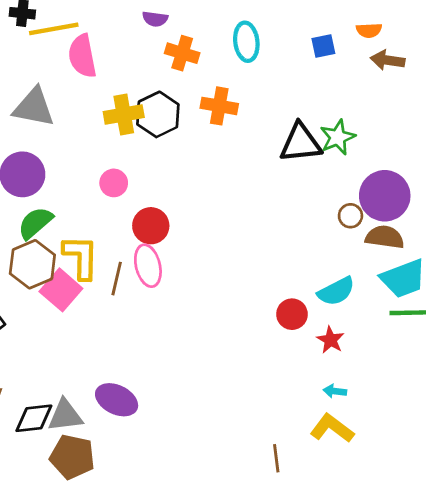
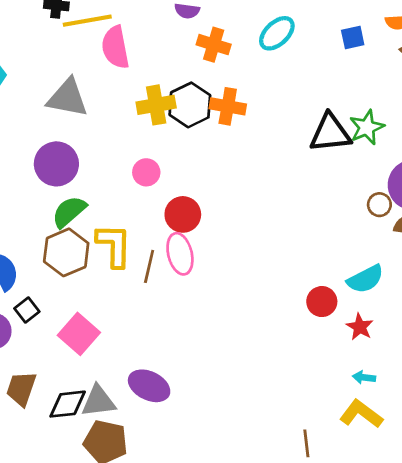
cyan ellipse: (246, 42) -> (277, 33), turned 54
orange cross: (219, 106) -> (228, 106), moved
pink square: (61, 290) -> (79, 334), moved

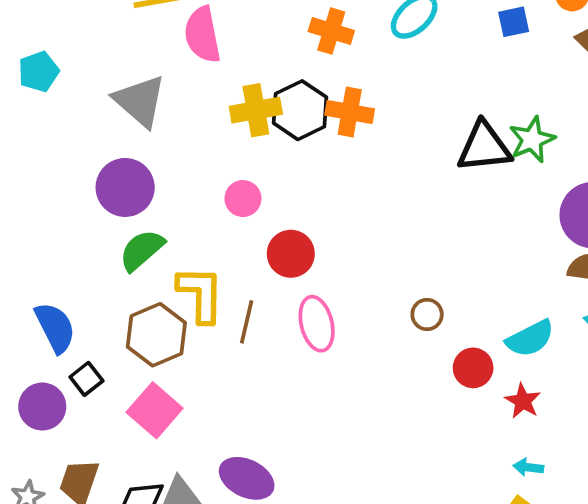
gray triangle: (68, 98) -> (140, 101), turned 30
brown circle: (379, 205) -> (427, 314), moved
brown hexagon: (66, 252) -> (156, 335), moved
pink ellipse: (180, 254) -> (317, 324), moved

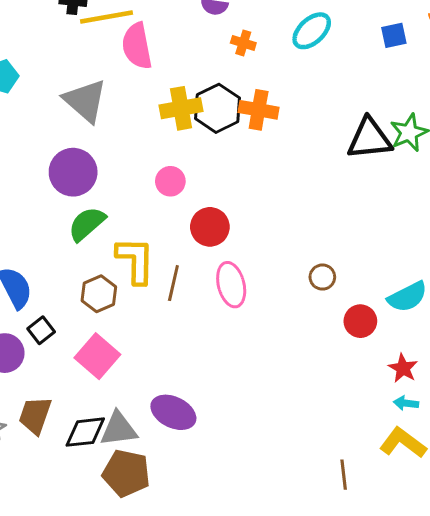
orange cross: (331, 31) -> (243, 43), size x0.7
brown hexagon: (156, 335) -> (99, 294), size x0.7
red star: (523, 401) -> (403, 368), moved

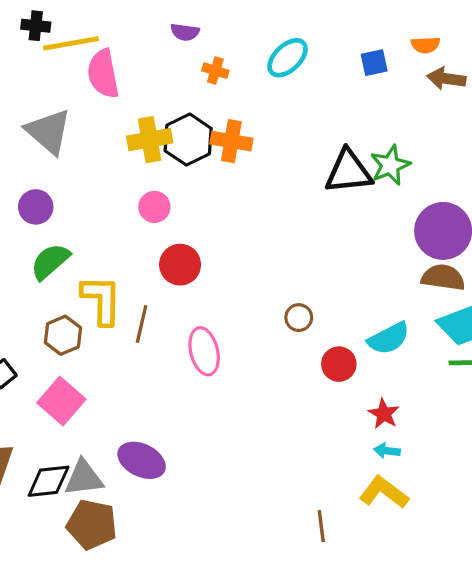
purple circle: (73, 172) -> (36, 207), size x0.7
pink circle: (170, 181) -> (154, 207), moved
pink ellipse: (231, 285) -> (204, 351), moved

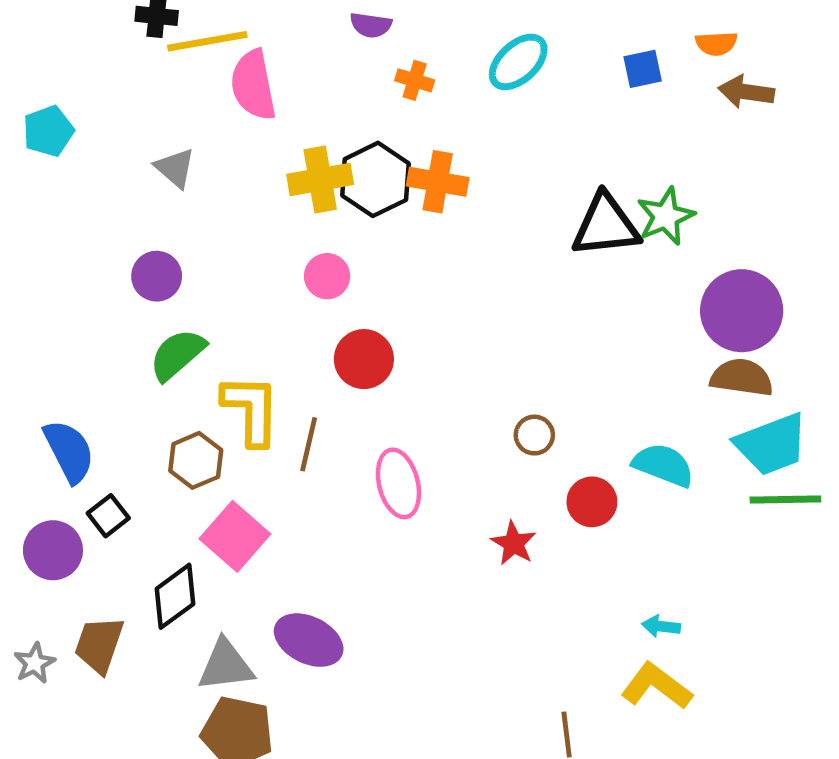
gray triangle: (49, 132) -> (175, 168), size x0.6
cyan semicircle: (389, 338) -> (663, 465), turned -132
pink square: (61, 401) -> (235, 536), moved
red star: (384, 414) -> (514, 543), moved
black diamond: (49, 481) -> (175, 596), moved, turned -30

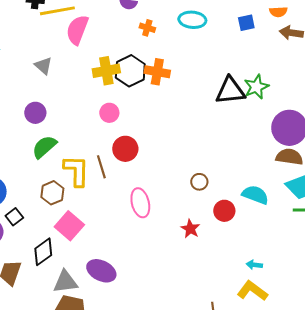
cyan ellipse: (518, 62) -> (192, 20), turned 48
pink semicircle: (253, 85) -> (77, 30), turned 32
brown line: (309, 444) -> (101, 167), moved, turned -30

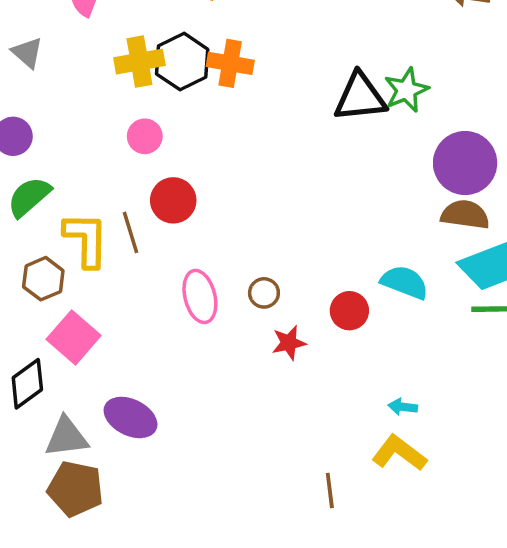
brown circle: (199, 182) -> (264, 293), moved
red star: (190, 229) -> (289, 343), turned 30

